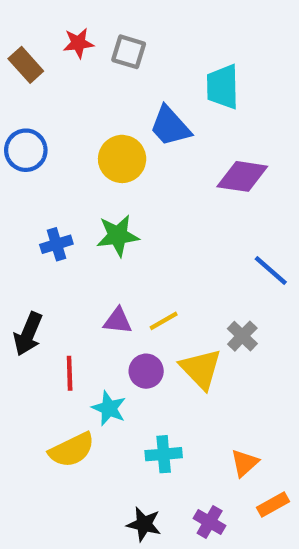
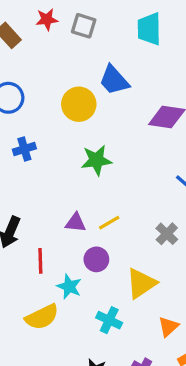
cyan trapezoid: (223, 87) -> (149, 29), moved
green star: (118, 236) -> (96, 160), moved
blue cross: (56, 244) -> (24, 149), moved
yellow triangle: (201, 369) -> (141, 283), moved, turned 40
cyan cross: (164, 454) -> (109, 320), turned 30

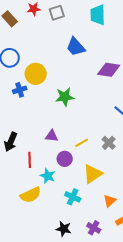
gray square: (84, 26) -> (57, 13), turned -35
yellow circle: (79, 104) -> (36, 74), moved
yellow line: (109, 223) -> (82, 143), moved

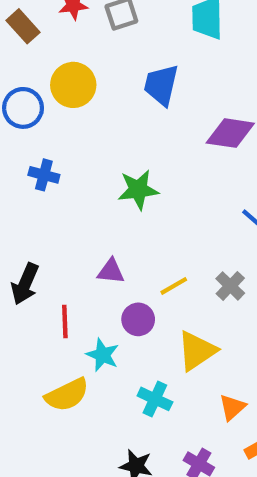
blue trapezoid: (76, 47) -> (161, 85), turned 55
yellow circle: (36, 74) -> (73, 85), moved
blue cross: (20, 90) -> (44, 175), turned 32

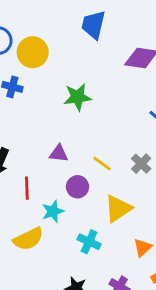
yellow circle: (73, 85) -> (33, 52), moved
yellow line: (174, 286) -> (102, 164), turned 66
cyan star: (103, 355) -> (53, 211), turned 30

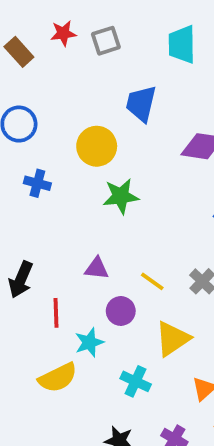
yellow circle: (33, 52) -> (97, 146), moved

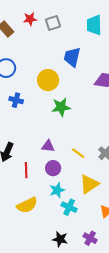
purple circle: (121, 311) -> (53, 168), moved
cyan star: (89, 342) -> (57, 190), moved

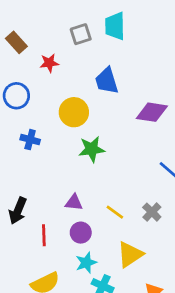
red star: (30, 19) -> (49, 63), moved
cyan trapezoid: (94, 25) -> (115, 26), moved
blue trapezoid: (72, 57) -> (107, 81), turned -30

